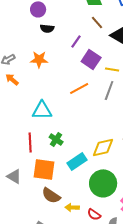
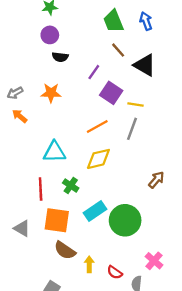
yellow diamond: (103, 147) -> (98, 159), moved
green circle: (103, 183) -> (125, 220), moved
yellow arrow: (72, 207) -> (89, 264), turned 88

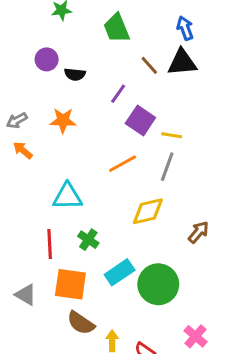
green trapezoid: (113, 21) -> (117, 28), moved
purple circle: (50, 35) -> (47, 59), moved
black triangle: (145, 65) -> (182, 62), moved, turned -35
yellow diamond: (98, 159) -> (148, 211), moved

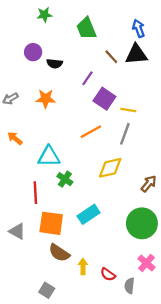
orange arrow: (23, 150) -> (15, 138), moved
green cross: (88, 240) -> (65, 179), moved
green circle: (158, 284) -> (142, 223), moved

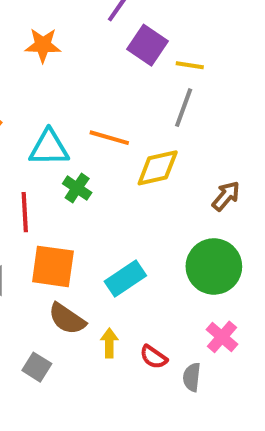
orange line: (91, 132) -> (109, 138), moved, turned 45
cyan rectangle: (89, 214) -> (125, 279), moved
gray square: (47, 290) -> (37, 367), moved

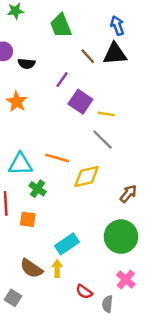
orange star: (43, 45) -> (17, 102), turned 30
gray line: (184, 108) -> (103, 140), turned -65
orange square: (53, 266) -> (28, 219), moved, size x0.6
yellow arrow: (109, 343) -> (57, 268), moved

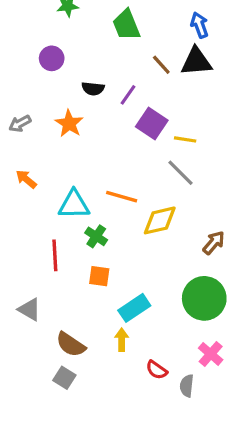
black semicircle: (27, 64) -> (93, 89), moved
orange square: (28, 219) -> (99, 276), moved
brown semicircle: (31, 268) -> (71, 344), moved

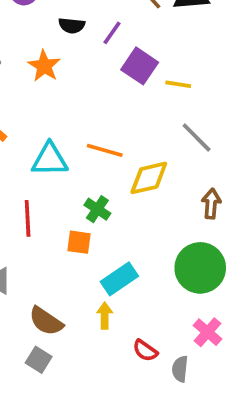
gray line: (180, 173) -> (197, 138), moved
green cross: (96, 236) -> (97, 209), moved
brown arrow: (214, 243) -> (211, 204), turned -35

